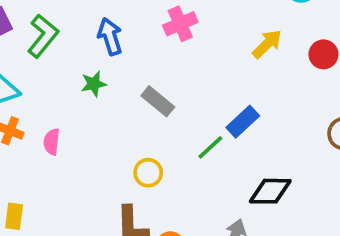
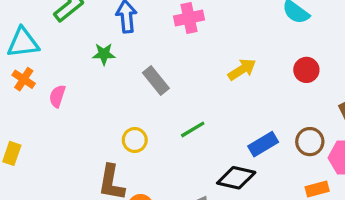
yellow arrow: (267, 44) -> (242, 70), moved
blue rectangle: (243, 122) -> (263, 144), moved

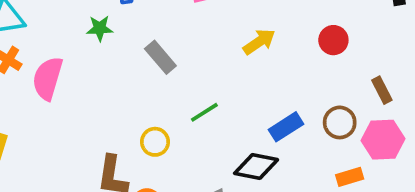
pink semicircle: (57, 96) -> (48, 78), size x1.6
yellow circle: (135, 140) -> (155, 142), moved

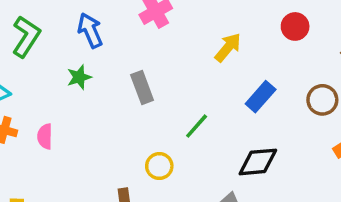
gray rectangle: (160, 57) -> (142, 87), turned 36
pink semicircle: (48, 78) -> (45, 136), size x0.6
blue rectangle: (286, 127) -> (261, 97), moved

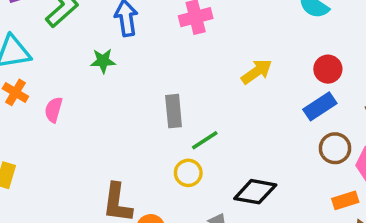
gray rectangle: (142, 87) -> (174, 111), moved
blue rectangle: (261, 97) -> (320, 106), moved
yellow circle: (159, 166) -> (188, 173), moved

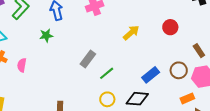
blue rectangle: (320, 106) -> (151, 75), moved
gray rectangle: (174, 111) -> (88, 59), turned 48
yellow circle: (188, 173) -> (107, 99), moved

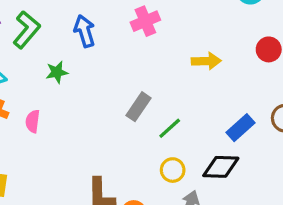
yellow arrow: (131, 33) -> (206, 61), turned 42
green star: (46, 35) -> (57, 72), moved

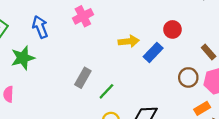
green star: (57, 72) -> (23, 58), size x1.5
blue rectangle: (241, 128) -> (153, 52), moved

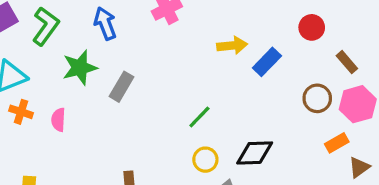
red circle: (172, 29) -> (312, 27), moved
gray rectangle: (83, 78) -> (122, 87), moved

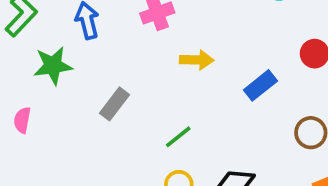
yellow arrow: (232, 45) -> (197, 60), moved
gray rectangle: (122, 87) -> (115, 104), moved

